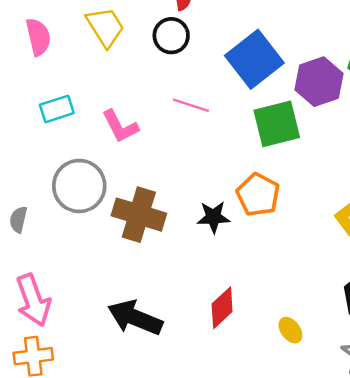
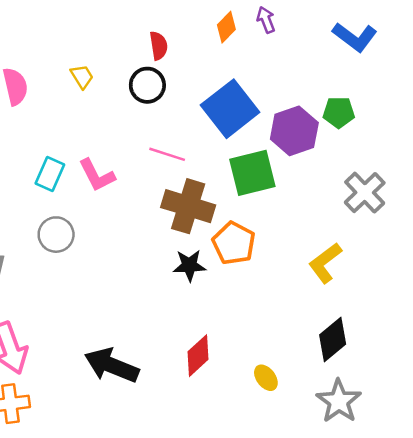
yellow trapezoid: (105, 27) -> (82, 77), size x0.6
cyan rectangle: (57, 109) -> (50, 174), moved, turned -48
gray circle: (79, 186) -> (56, 235), size x0.7
brown cross: (139, 215) -> (188, 206), moved

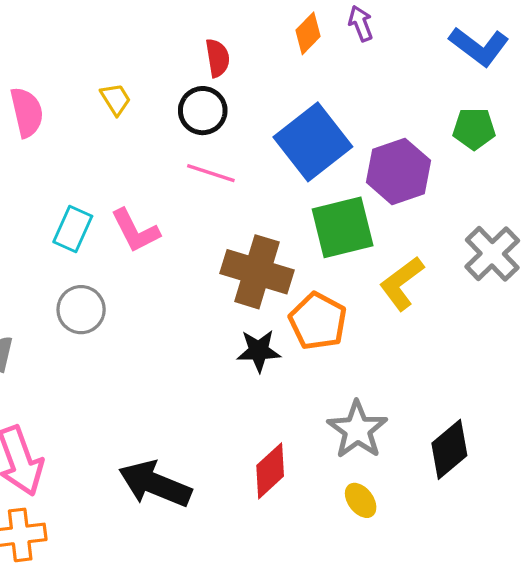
green pentagon: (339, 112) -> (474, 129), moved
pink line: (167, 154) -> (211, 173), moved
yellow L-shape: (325, 263) -> (402, 283), moved
gray star: (339, 401) -> (357, 430), moved

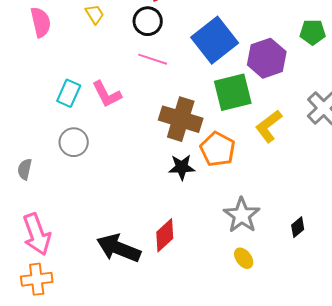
black diamond: (449, 449) -> (298, 227), size x0.6
red diamond: (270, 471) -> (165, 235), moved

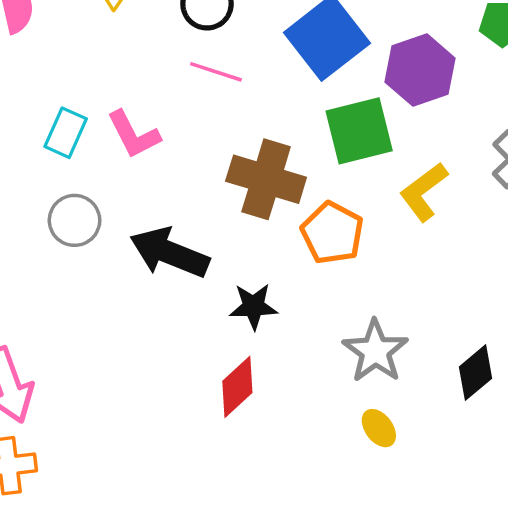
black star: (182, 167) -> (254, 306), moved
black diamond: (298, 227) -> (476, 373), size x1.4
black arrow: (119, 248) -> (169, 253), moved

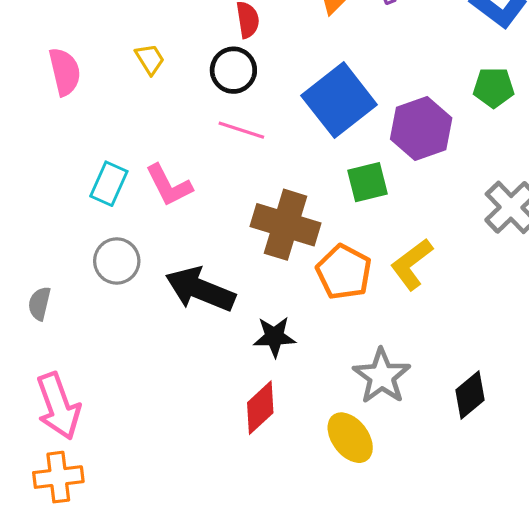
green square: (359, 131) -> (367, 182), size x0.7
yellow L-shape: (424, 192) -> (412, 264), moved
yellow ellipse: (379, 428) -> (350, 438), moved, size x1.5

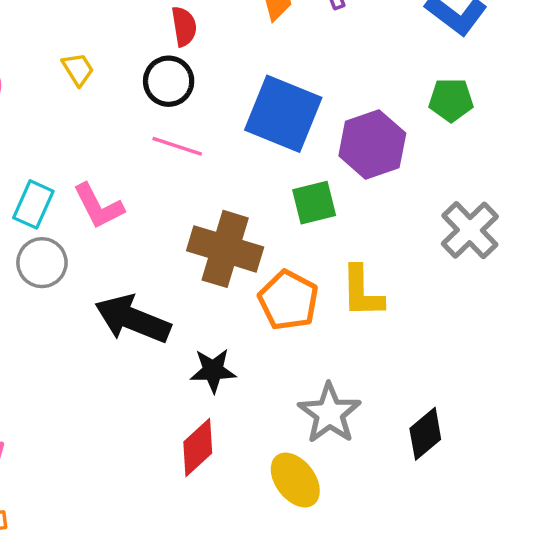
blue square: (339, 100) -> (283, 114), turned -30
gray circle: (117, 261) -> (42, 263), moved
yellow L-shape: (412, 264) -> (362, 292), turned -54

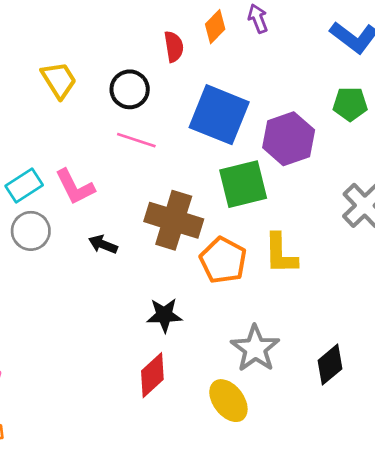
red semicircle: (184, 26) -> (174, 47), moved
yellow trapezoid: (78, 69) -> (59, 80), size x1.4
green square: (314, 203) -> (243, 184), size x1.4
cyan rectangle: (33, 204) -> (24, 186), turned 33
black arrow: (133, 319) -> (103, 244), moved, size x0.5

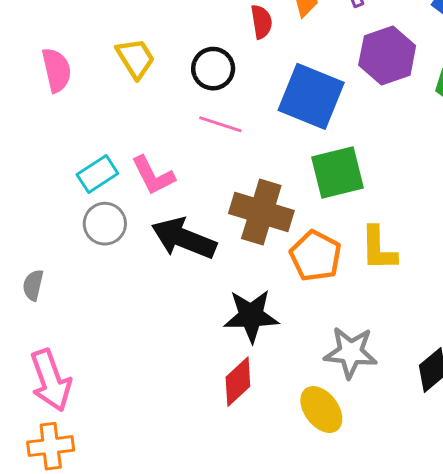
purple hexagon: (289, 139) -> (387, 55), moved
black arrow: (103, 244) -> (184, 238), size x2.0
black star: (164, 315) -> (251, 316), size x1.4
gray star: (255, 348) -> (351, 352), turned -30

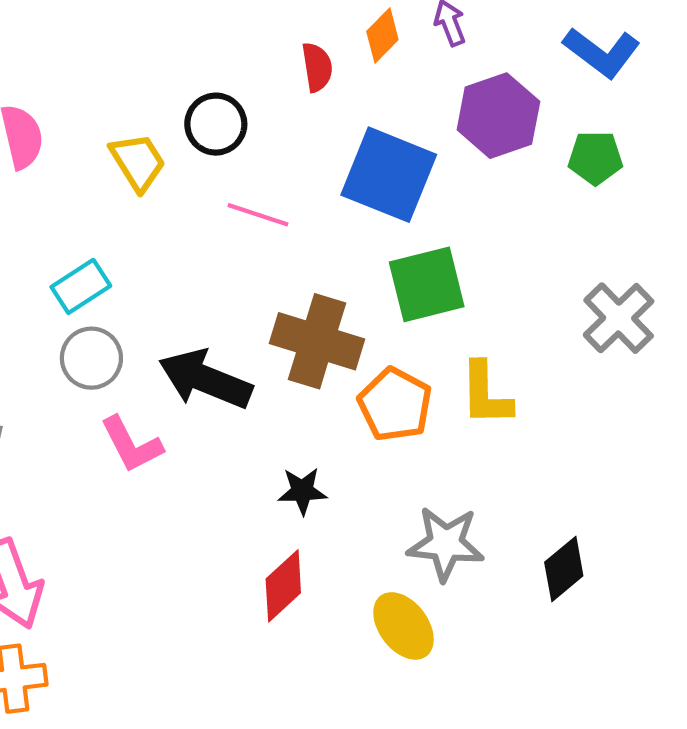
yellow trapezoid: (136, 58) -> (138, 162), moved
black circle: (213, 69) -> (216, 124), moved
pink L-shape: (153, 175) -> (131, 445), moved
black star: (251, 316) -> (302, 491), size x0.6

